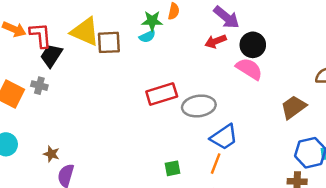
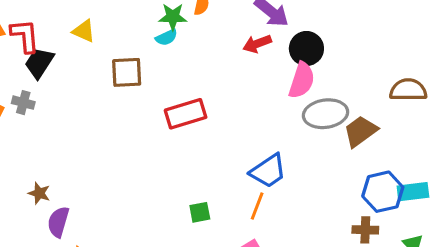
yellow triangle: (85, 32) -> (84, 31), size x0.6
brown square: (109, 42) -> (127, 72), moved
pink semicircle: (249, 69) -> (302, 80), turned 76
gray ellipse: (199, 106) -> (326, 114), moved

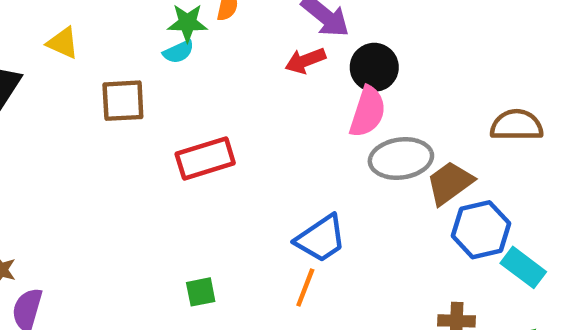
blue hexagon: (383, 192) -> (481, 230), moved
cyan rectangle: (413, 192) -> (523, 267), turned 44
green square: (200, 212) -> (201, 292), moved

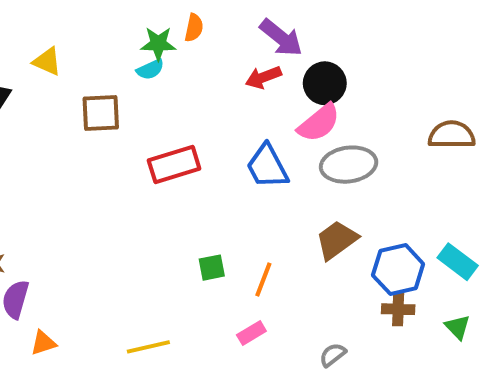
pink semicircle: (368, 112) -> (319, 123), turned 33
brown trapezoid: (450, 183) -> (337, 240), moved
blue hexagon: (481, 230) -> (398, 270), moved
blue trapezoid: (321, 239) -> (267, 167), moved, turned 96
green square: (201, 292) -> (212, 268), moved

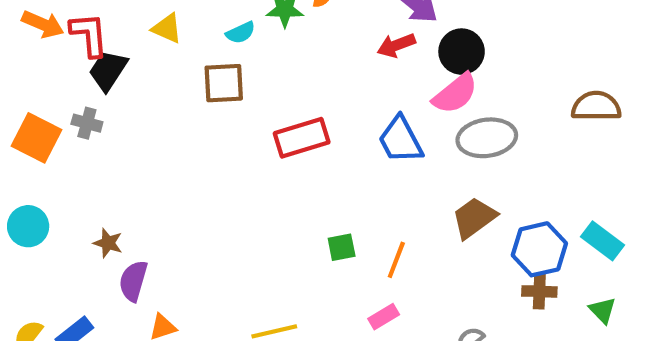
cyan semicircle: (150, 69) -> (241, 33), moved

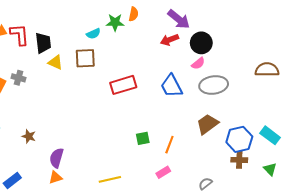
yellow triangle: (167, 28) -> (55, 62), moved
black trapezoid: (108, 70) -> (43, 43), moved, turned 140
pink semicircle: (455, 94) -> (198, 63), size x0.6
purple semicircle: (133, 281) -> (56, 158), moved

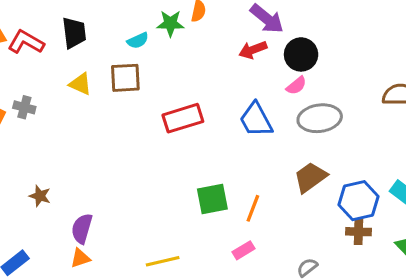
red L-shape: (20, 35) -> (26, 42), turned -55
black trapezoid: (43, 43) -> (74, 33), moved
green square: (143, 138) -> (212, 199), size x1.5

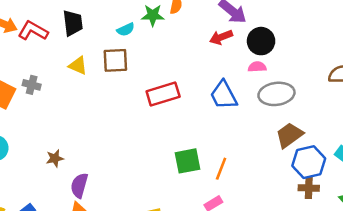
pink semicircle: (296, 86) -> (257, 67), turned -144
brown trapezoid: (310, 177) -> (289, 135), moved
brown star: (40, 196) -> (55, 158), moved, turned -30

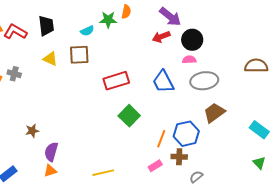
green square: (188, 161) -> (129, 116), moved, turned -35
blue hexagon: (309, 162) -> (186, 134), moved
brown cross: (309, 188) -> (179, 157), moved

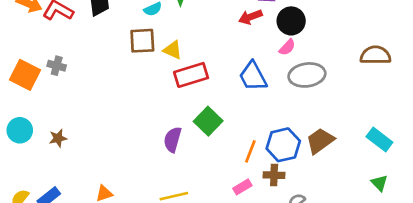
yellow triangle: (50, 59) -> (173, 50), moved
pink semicircle: (189, 60) -> (287, 47), turned 136
brown trapezoid: (214, 113) -> (320, 141), moved
brown star: (32, 131) -> (58, 138), moved
purple semicircle: (51, 152) -> (173, 140), moved

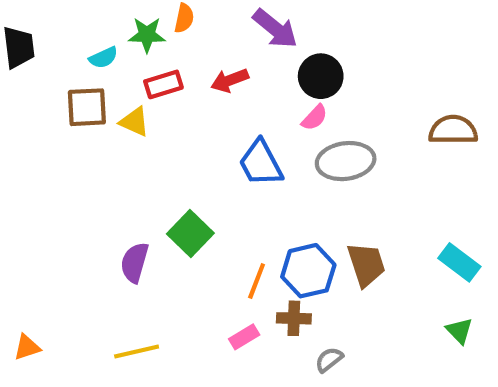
red arrow: (250, 17) -> (230, 80), moved
red rectangle: (191, 75) -> (163, 84), moved, size x0.7
brown trapezoid: (320, 141) -> (366, 264), turned 108

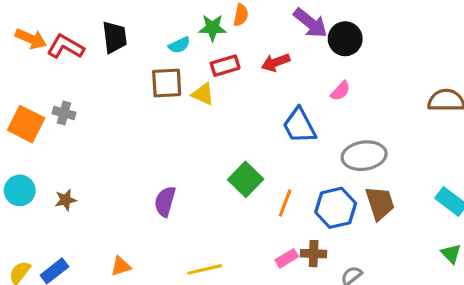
black circle: (321, 76) -> (345, 39), moved
gray ellipse: (346, 161) -> (364, 156), moved
purple semicircle: (134, 262) -> (165, 201), moved
orange line: (257, 281) -> (285, 203), moved
brown cross: (294, 318) -> (314, 254), moved

